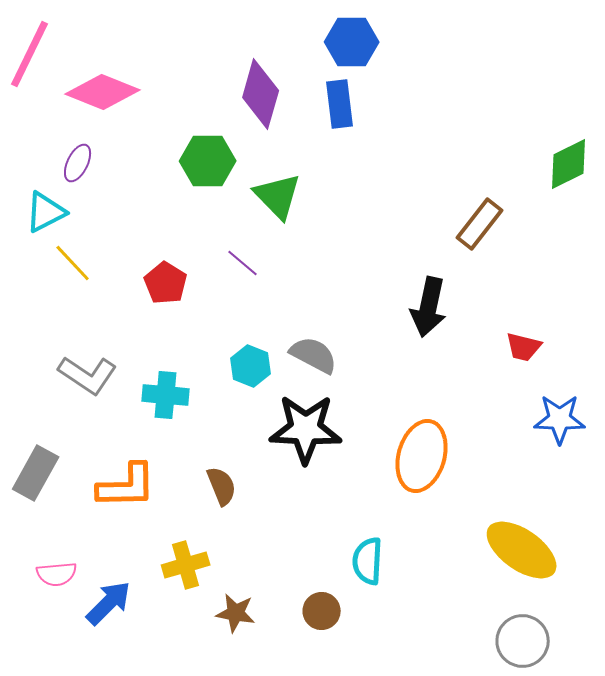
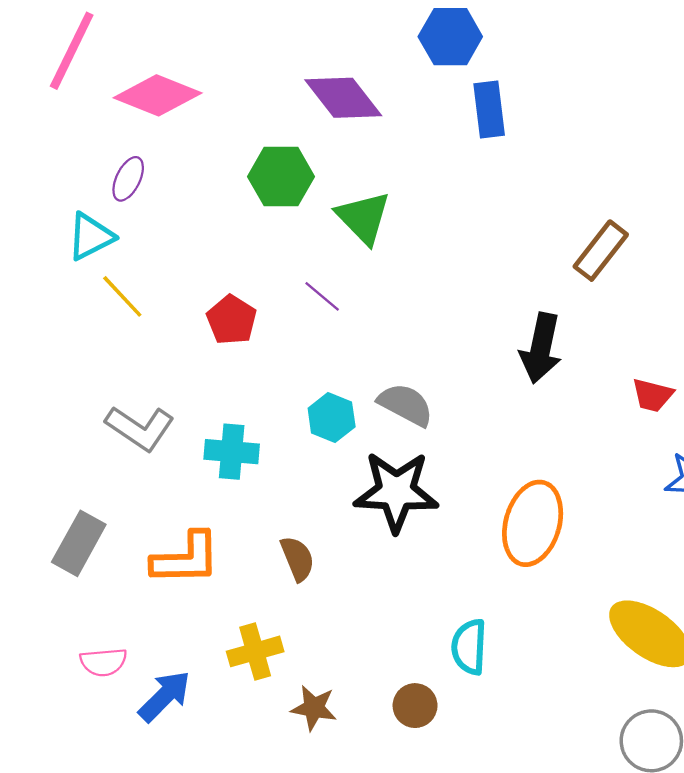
purple diamond: (261, 94) -> (343, 98), turned -54
blue rectangle: (340, 104) -> (489, 109), moved

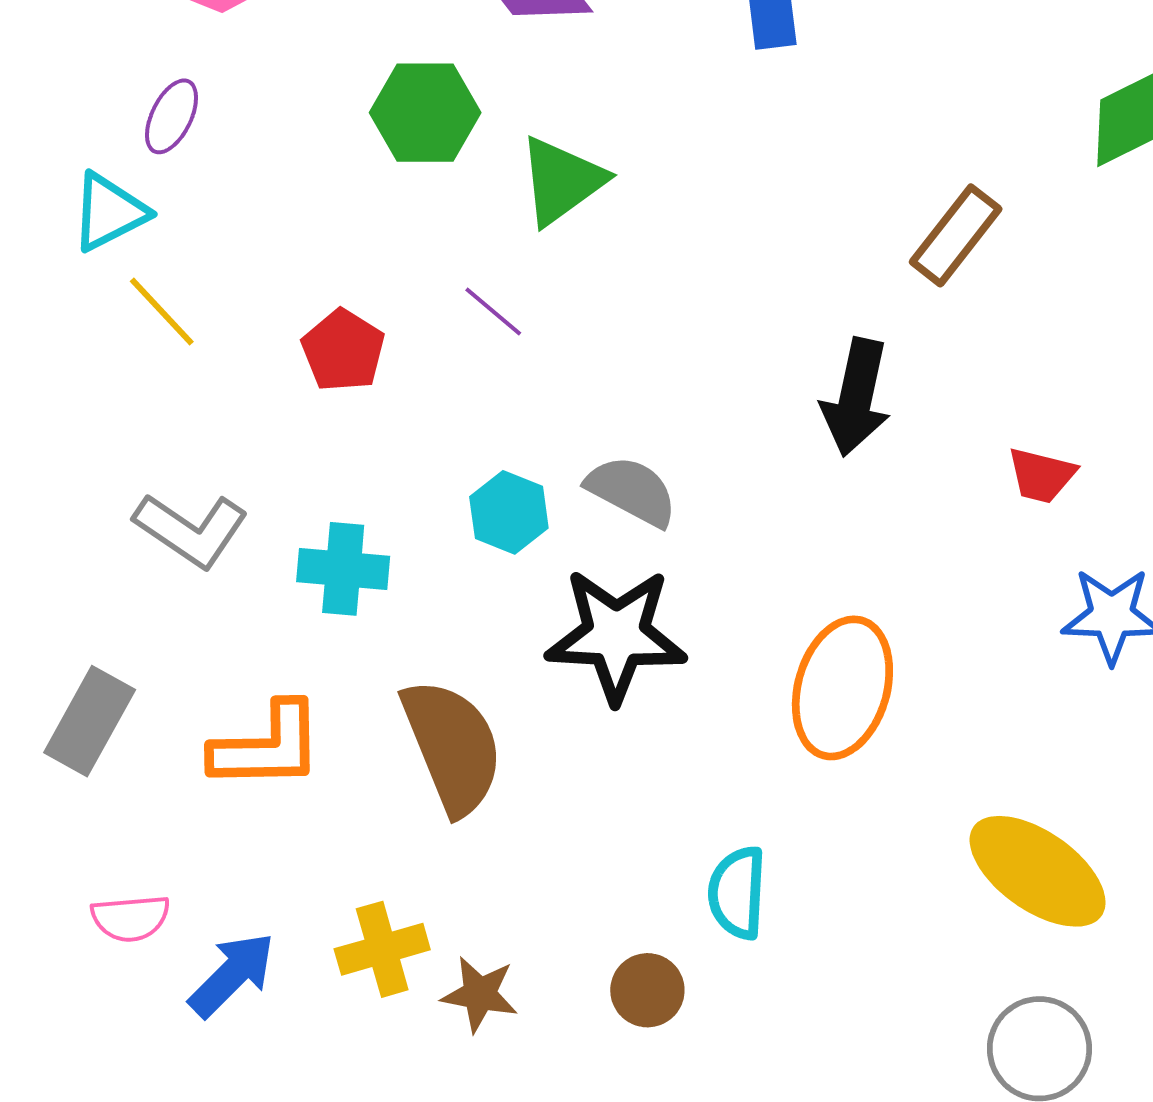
green triangle: (363, 218) -> (562, 181), turned 38
brown semicircle: (297, 559) -> (452, 746), size x1.8
yellow cross: (255, 651) -> (382, 949), moved

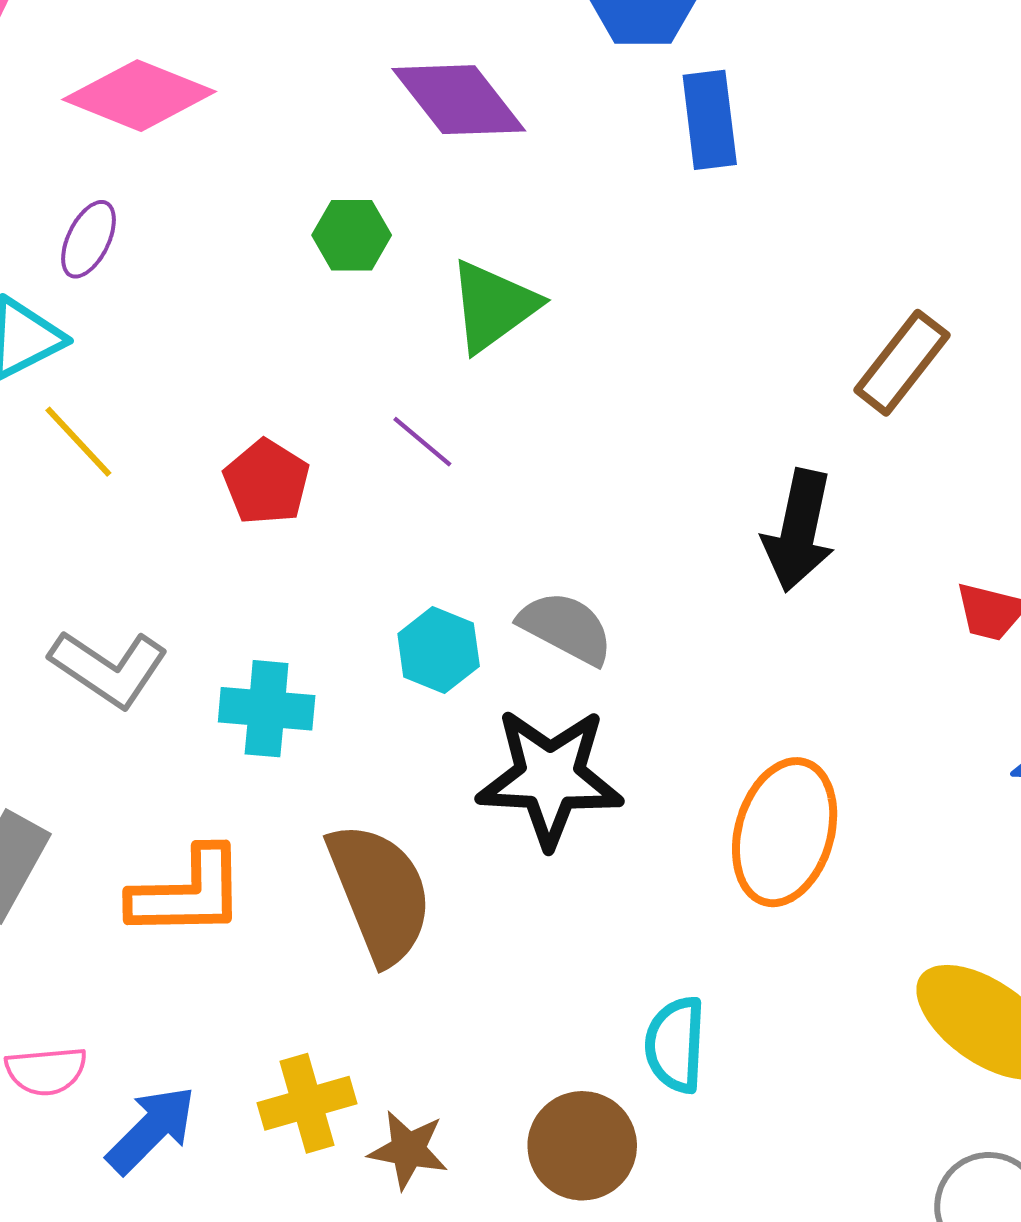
green hexagon: (425, 113) -> (352, 235), size x0.7
brown circle: (647, 990) -> (582, 1146), size x1.4

